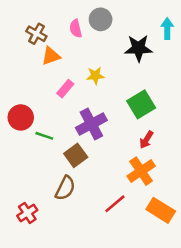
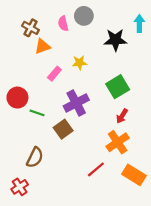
brown semicircle: (65, 188) -> (35, 157), moved
red cross: (27, 213) -> (20, 187), moved

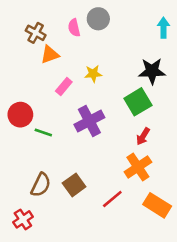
black star: (115, 40) -> (152, 71), moved
brown square: (63, 129) -> (74, 185), moved

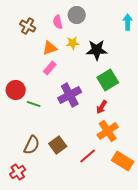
orange triangle: (50, 55) -> (50, 48), moved
black star: (152, 71) -> (97, 50), moved
yellow star: (93, 74) -> (73, 43), moved
red arrow: (143, 136) -> (102, 107), moved

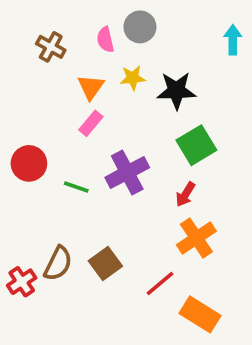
orange triangle: (50, 48) -> (91, 87), turned -35
green line: (34, 104) -> (76, 187), moved
orange rectangle: (123, 161) -> (200, 314), moved
red cross: (18, 172) -> (22, 282), moved

